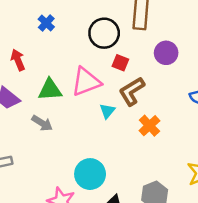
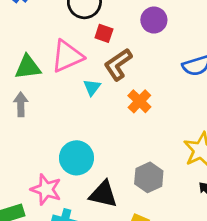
gray arrow: (42, 123) -> (21, 104), turned -120

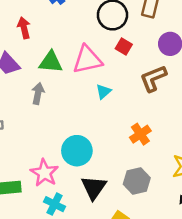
brown L-shape: (118, 64) -> (153, 78), moved
orange cross: (139, 101) -> (140, 134), moved
black triangle: (103, 194) -> (94, 188), turned 40

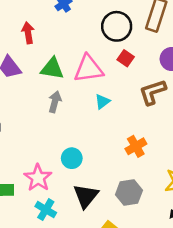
gray arrow: (38, 93) -> (55, 102), moved
cyan circle: (77, 151) -> (72, 158), size x0.7

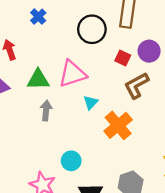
red square: (126, 58) -> (123, 58), moved
orange cross: (136, 146) -> (118, 125), moved, size x1.4

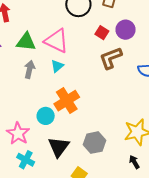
pink triangle: (72, 74) -> (56, 41), turned 36
cyan triangle: (91, 102) -> (57, 66), moved
orange cross: (118, 125) -> (67, 101), moved

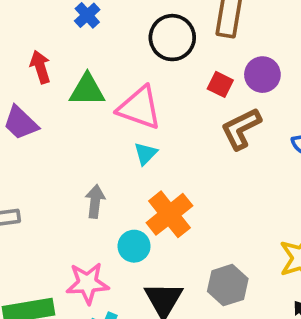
green triangle: (26, 42) -> (87, 90), moved
gray arrow: (29, 69) -> (95, 201), moved
pink star: (18, 133) -> (87, 283), turned -30

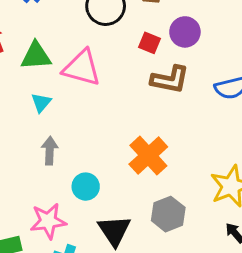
brown L-shape: (241, 129) -> (170, 80), turned -138
cyan triangle: (146, 154) -> (41, 103), moved
orange cross: (169, 214) -> (148, 156), moved

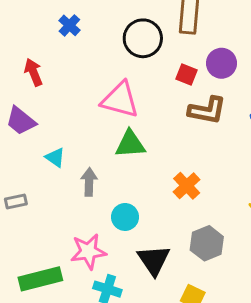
green triangle: (36, 56) -> (130, 144), moved
cyan triangle: (41, 103) -> (55, 158), moved, turned -35
orange cross: (148, 156) -> (187, 186), size x0.7

